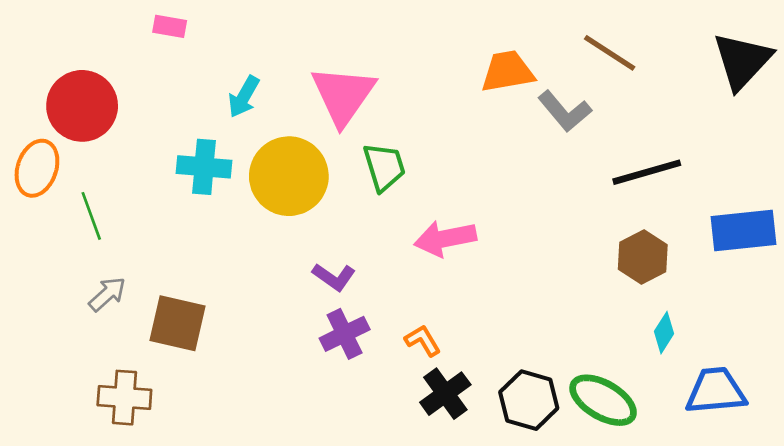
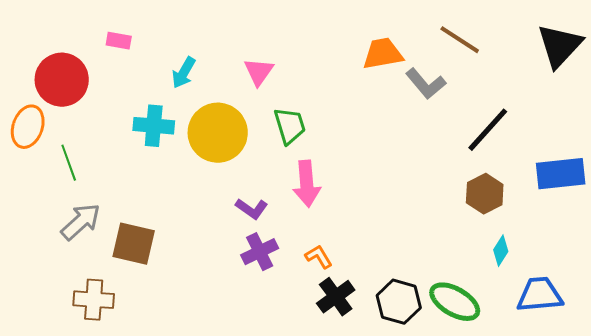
pink rectangle: (170, 26) -> (119, 41), moved
pink triangle: (343, 95) -> (259, 72), size x0.6
black line: (647, 172) -> (488, 130), turned -32
pink arrow: (445, 238) -> (307, 184), moved, turned -84
gray arrow: (107, 294) -> (81, 222), size x1.4

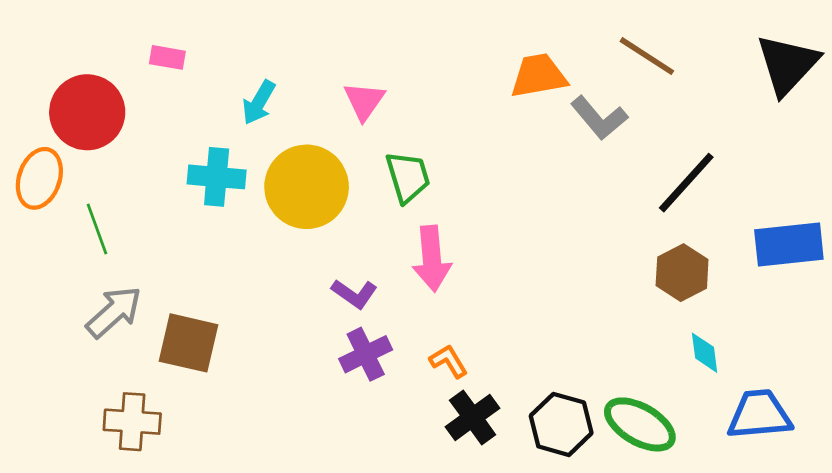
cyan diamond: (501, 251) -> (705, 353), turned -40

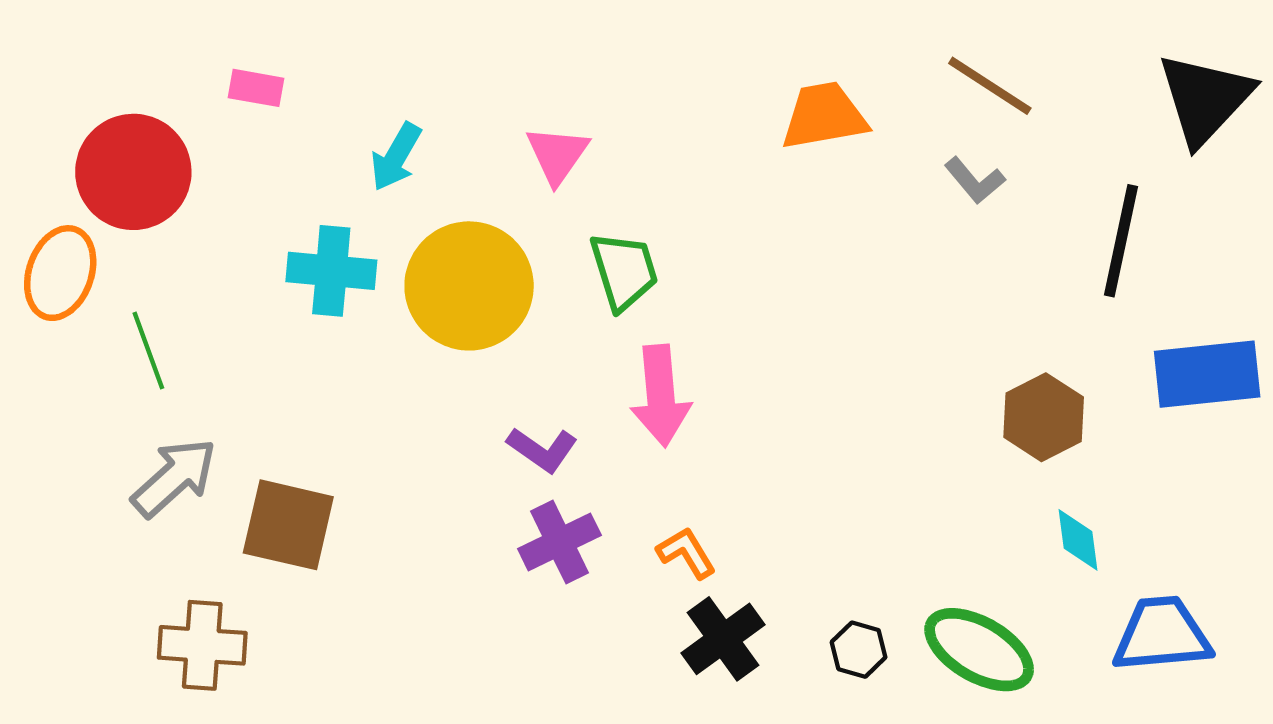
gray L-shape: (599, 118) -> (975, 181), moved, size x0.7
black line: (686, 183) -> (1121, 241), moved, turned -30
black hexagon: (561, 424) -> (859, 650), size x0.6

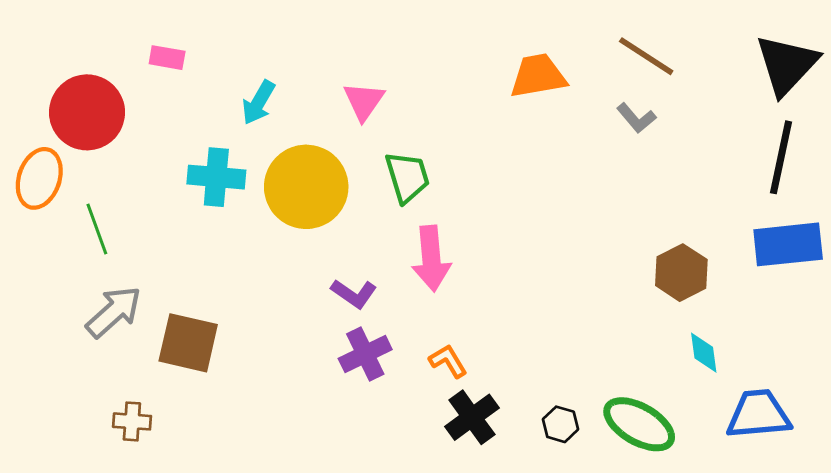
black line: (1121, 241) -> (781, 157), moved
brown cross: (202, 645) -> (132, 421), size x0.7

